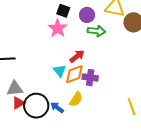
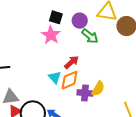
green arrow: (97, 31) -> (90, 36), turned 36
purple cross: (90, 78) -> (85, 93), moved
yellow semicircle: (76, 99) -> (98, 89), moved

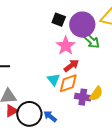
purple circle: (80, 21) -> (82, 25), size x1.6
pink star: (51, 35) -> (66, 46), moved

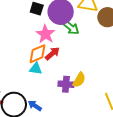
cyan triangle: (54, 80) -> (36, 69), turned -40
orange diamond: (68, 83) -> (37, 54), moved

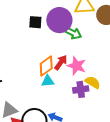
pink star: (45, 34) -> (77, 66), moved
yellow semicircle: (79, 80) -> (93, 82), turned -77

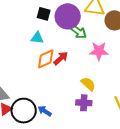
pink star: (77, 66) -> (99, 51), moved, turned -30
cyan triangle: (48, 81) -> (37, 38), moved
purple cross: (81, 89) -> (84, 103), moved

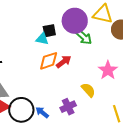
black square: (44, 14) -> (49, 31), moved, turned -32
pink star: (99, 51) -> (108, 70), moved, turned 30
purple cross: (84, 103) -> (68, 107), moved, turned -35

